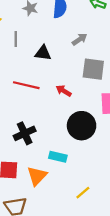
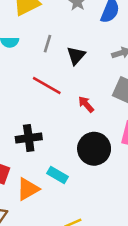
gray line: (16, 39) -> (48, 44), moved
black triangle: (43, 53) -> (76, 56), turned 48

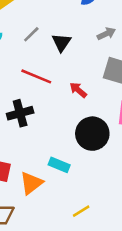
gray line: (48, 44) -> (31, 34), turned 36
black cross: (29, 138) -> (20, 113), moved

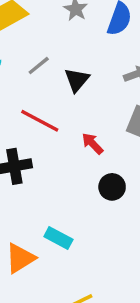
black circle: (92, 134) -> (112, 187), moved, size x0.6

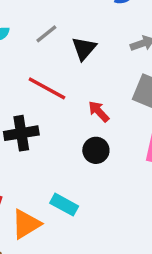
black circle: (112, 187) -> (96, 150), moved

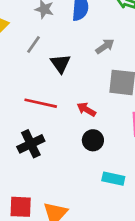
gray line: (46, 34) -> (34, 44), moved
cyan rectangle: (64, 205) -> (113, 179), moved

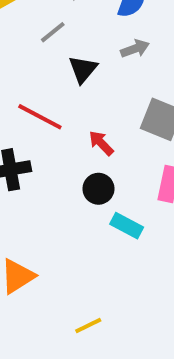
gray arrow: (105, 46) -> (135, 49), moved
cyan rectangle: (113, 179) -> (127, 226), moved

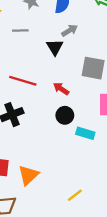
gray line: (53, 32) -> (20, 31), turned 49
black triangle: (83, 69) -> (55, 47), moved

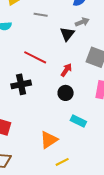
red arrow: (61, 89) -> (66, 70), turned 80
cyan rectangle: (85, 133) -> (78, 121), moved
orange triangle: (28, 175) -> (49, 140), moved

